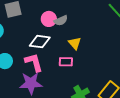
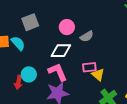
gray semicircle: (61, 21) -> (87, 36), moved
yellow triangle: (75, 43) -> (98, 75), moved

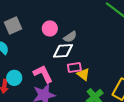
white diamond: (61, 51) -> (63, 51), moved

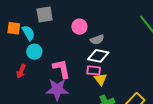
white diamond: (63, 51) -> (98, 56), moved
cyan circle: (14, 78) -> (34, 52), moved

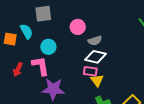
orange square: (14, 28) -> (10, 39), moved
cyan circle: (34, 52) -> (48, 47), moved
pink L-shape: (62, 69) -> (41, 66), moved

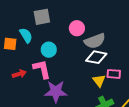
gray semicircle: (95, 41) -> (95, 41), size x1.5
red arrow: (18, 70) -> (19, 74), turned -128
pink rectangle: (90, 71) -> (114, 74), moved

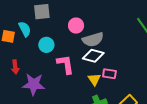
pink L-shape: (42, 69) -> (65, 64), moved
red arrow: (19, 74) -> (15, 67), turned 96
purple star: (56, 91) -> (34, 84), moved

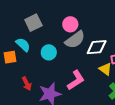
gray semicircle: (93, 40) -> (75, 40), moved
pink L-shape: (65, 64) -> (76, 80), moved, turned 85

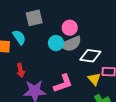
cyan circle: (49, 52) -> (56, 43), moved
red arrow: (27, 84) -> (21, 70), moved

